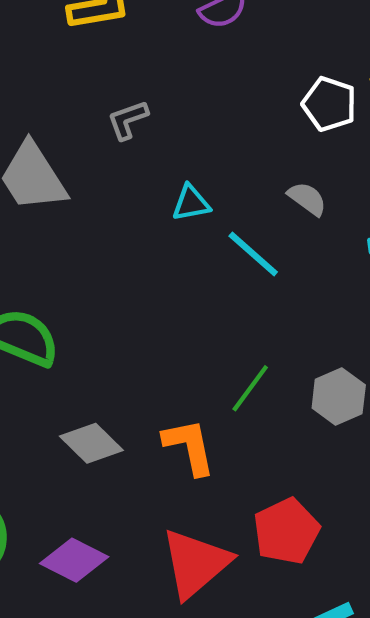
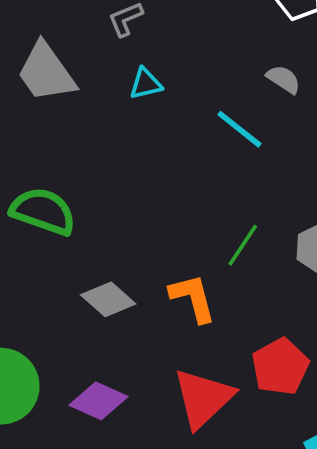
cyan triangle: (191, 203) -> (146, 84), moved

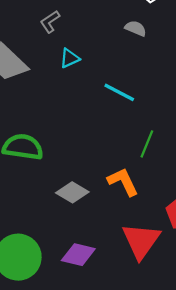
gray semicircle: (284, 79) -> (136, 28), moved
cyan line: (239, 129) -> (119, 92), moved

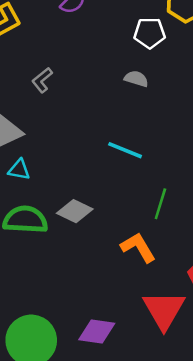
cyan triangle: (70, 58) -> (19, 170), moved, turned 40
gray diamond: (72, 192) -> (75, 211), moved

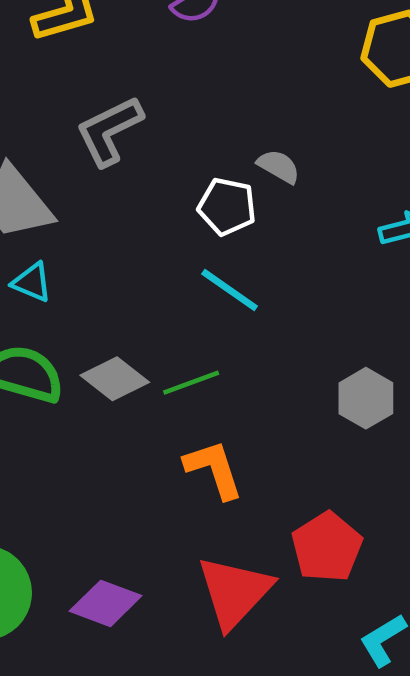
white pentagon: (150, 33) -> (227, 207), moved
gray L-shape: (42, 80) -> (109, 131), size x1.6
green line: (160, 204) -> (191, 383), moved, turned 40

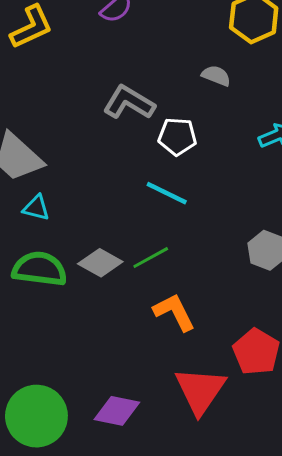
gray L-shape: (109, 131) -> (129, 102), moved, turned 66
gray semicircle: (279, 166) -> (216, 76), moved
white pentagon: (227, 207) -> (177, 137), moved

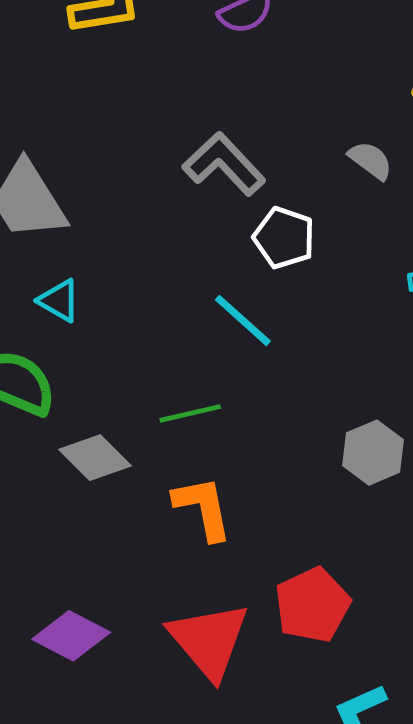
cyan triangle: (36, 208) -> (59, 301), moved
gray diamond: (100, 263) -> (95, 458), moved
red triangle: (200, 390) -> (209, 640), turned -30

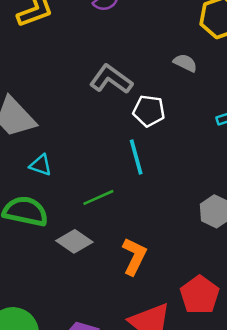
cyan line: (243, 320) -> (136, 157), turned 44
green line: (190, 413) -> (98, 197), moved
orange L-shape: (203, 508) -> (134, 256), turned 48

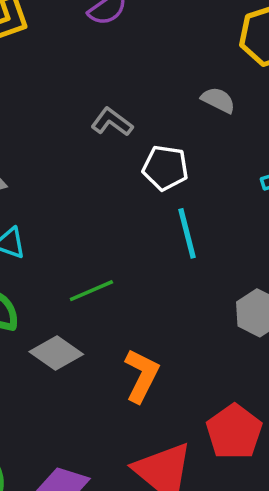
gray L-shape: (111, 79) -> (112, 122), size x0.7
cyan line: (136, 157) -> (187, 233), moved

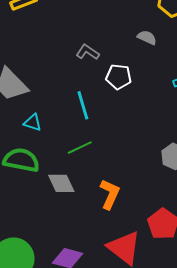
cyan line: (187, 233) -> (83, 105), moved
gray diamond: (56, 353) -> (61, 183), turned 32

